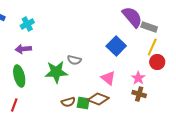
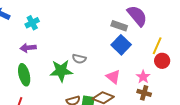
gray rectangle: (149, 27) -> (119, 26), moved

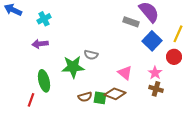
blue square: (121, 45) -> (152, 41), moved
yellow line: (157, 46) -> (178, 34), moved
green ellipse: (24, 75) -> (44, 81), moved

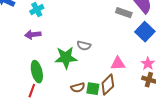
pink triangle: (125, 73) -> (118, 64), turned -42
brown diamond: (115, 94) -> (108, 85), turned -65
red line: (31, 100) -> (32, 91), moved

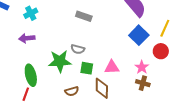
gray rectangle: (124, 13) -> (84, 16), moved
brown diamond: (108, 85) -> (102, 88), turned -45
green square: (93, 89) -> (87, 68), moved

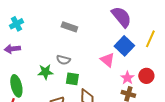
red circle: (161, 51) -> (146, 76), moved
green star: (60, 61) -> (45, 72), size x0.7
pink triangle: (112, 67) -> (107, 60), moved, turned 42

